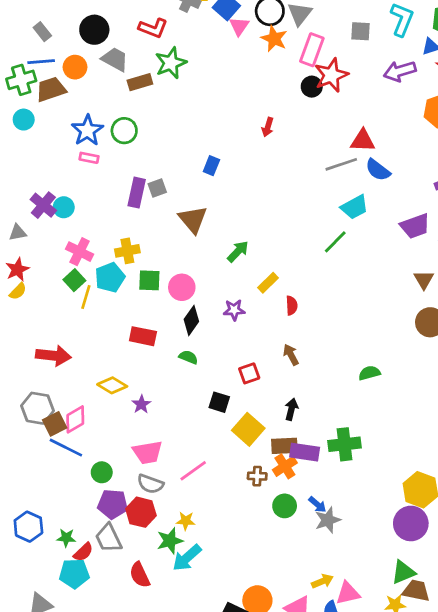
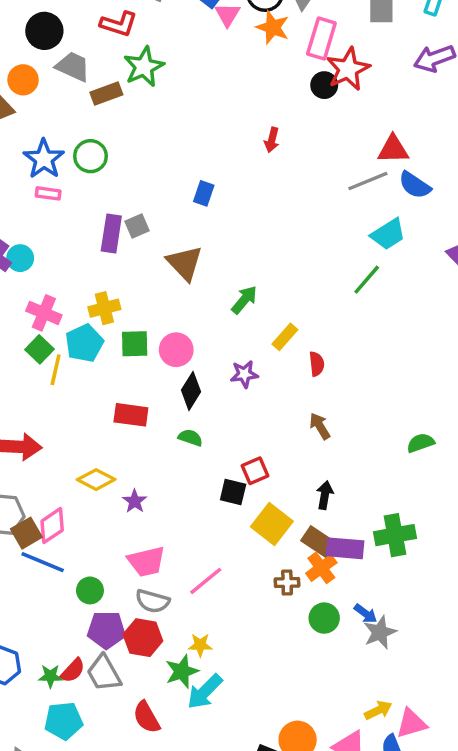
red square: (249, 373) -> (255, 471), moved
brown rectangle: (284, 446) -> (319, 542), turned 40
red semicircle: (83, 552) -> (73, 670), moved

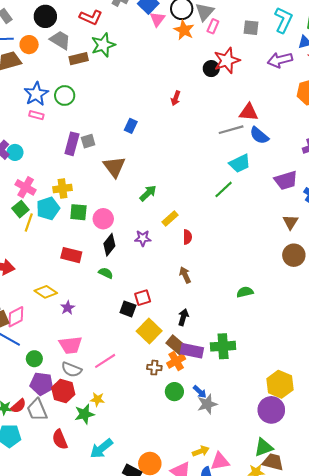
pink rectangle: (321, 38) -> (213, 26), moved, size x0.6
cyan arrow: (205, 692) -> (101, 449), moved

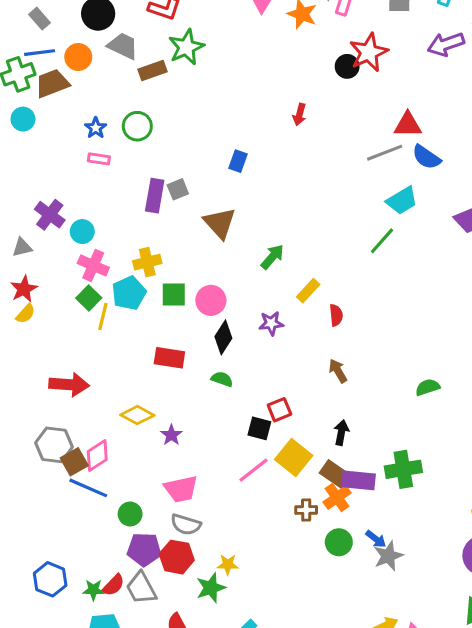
blue star: (36, 94) -> (96, 128), size x0.6
cyan circle: (15, 152) -> (82, 232), moved
pink line: (105, 361) -> (253, 470), moved

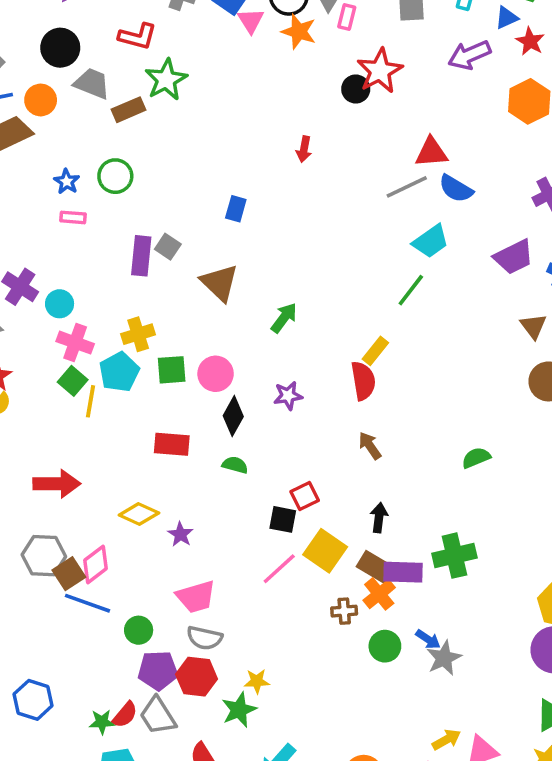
gray square: (178, 189) -> (168, 247), turned -30
yellow rectangle: (308, 291) -> (375, 351), moved
red semicircle: (336, 315) -> (363, 381), size x1.5
blue hexagon: (50, 579) -> (33, 700), moved

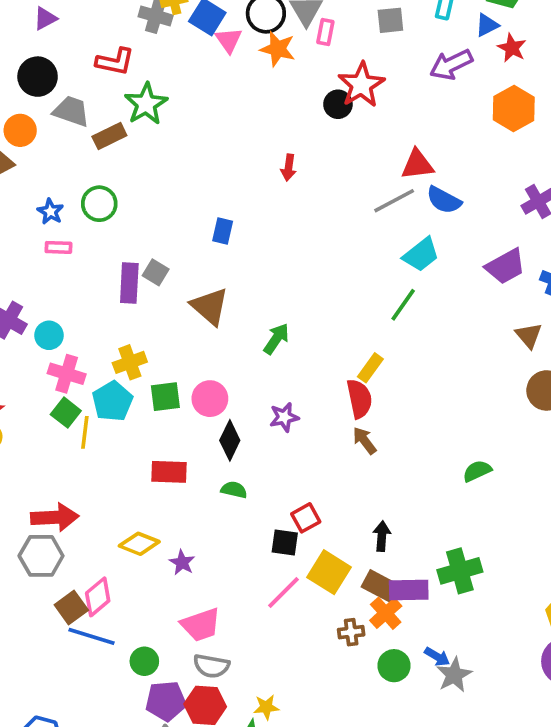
brown arrow: (370, 446) -> (364, 440), moved
gray hexagon: (44, 556) -> (41, 556), moved

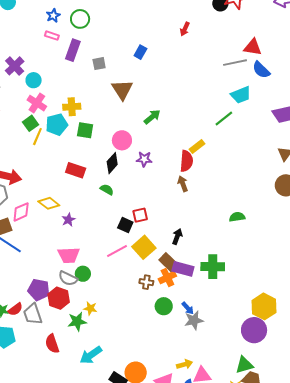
gray square: (156, 272) -> (99, 64), turned 32
purple rectangle: (129, 283) -> (73, 50), moved
pink circle: (210, 399) -> (122, 140), moved
pink diamond: (98, 597) -> (21, 212), moved
green circle: (144, 661) -> (83, 274), moved

